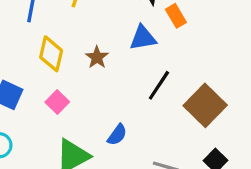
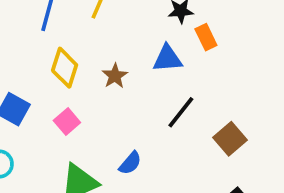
brown square: (205, 105) -> (230, 139), size x0.7

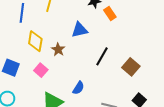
blue triangle: (167, 59) -> (80, 30), moved
brown star: (115, 76) -> (58, 50), moved

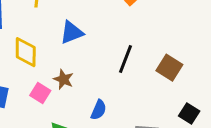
blue triangle: (80, 30) -> (72, 32), moved
brown star: (58, 50) -> (63, 79), moved

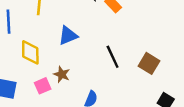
black line: (125, 59) -> (113, 57), turned -45
pink square: (40, 93) -> (43, 86), turned 35

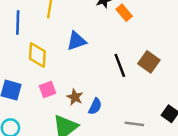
brown square: (149, 63) -> (149, 62), moved
brown star: (62, 74) -> (75, 97), moved

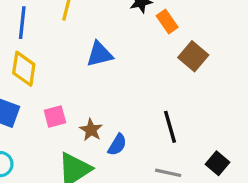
yellow diamond: (37, 55) -> (24, 69), moved
brown square: (149, 62) -> (193, 56), moved
black line: (120, 65) -> (170, 127), moved

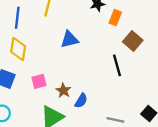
orange rectangle: (167, 22) -> (115, 18), turned 56
black line: (170, 127) -> (117, 65), moved

